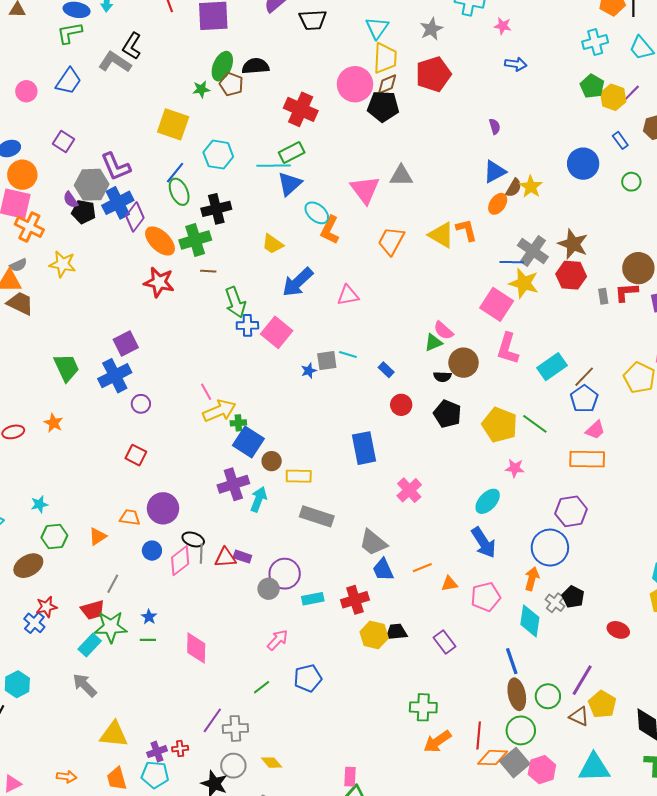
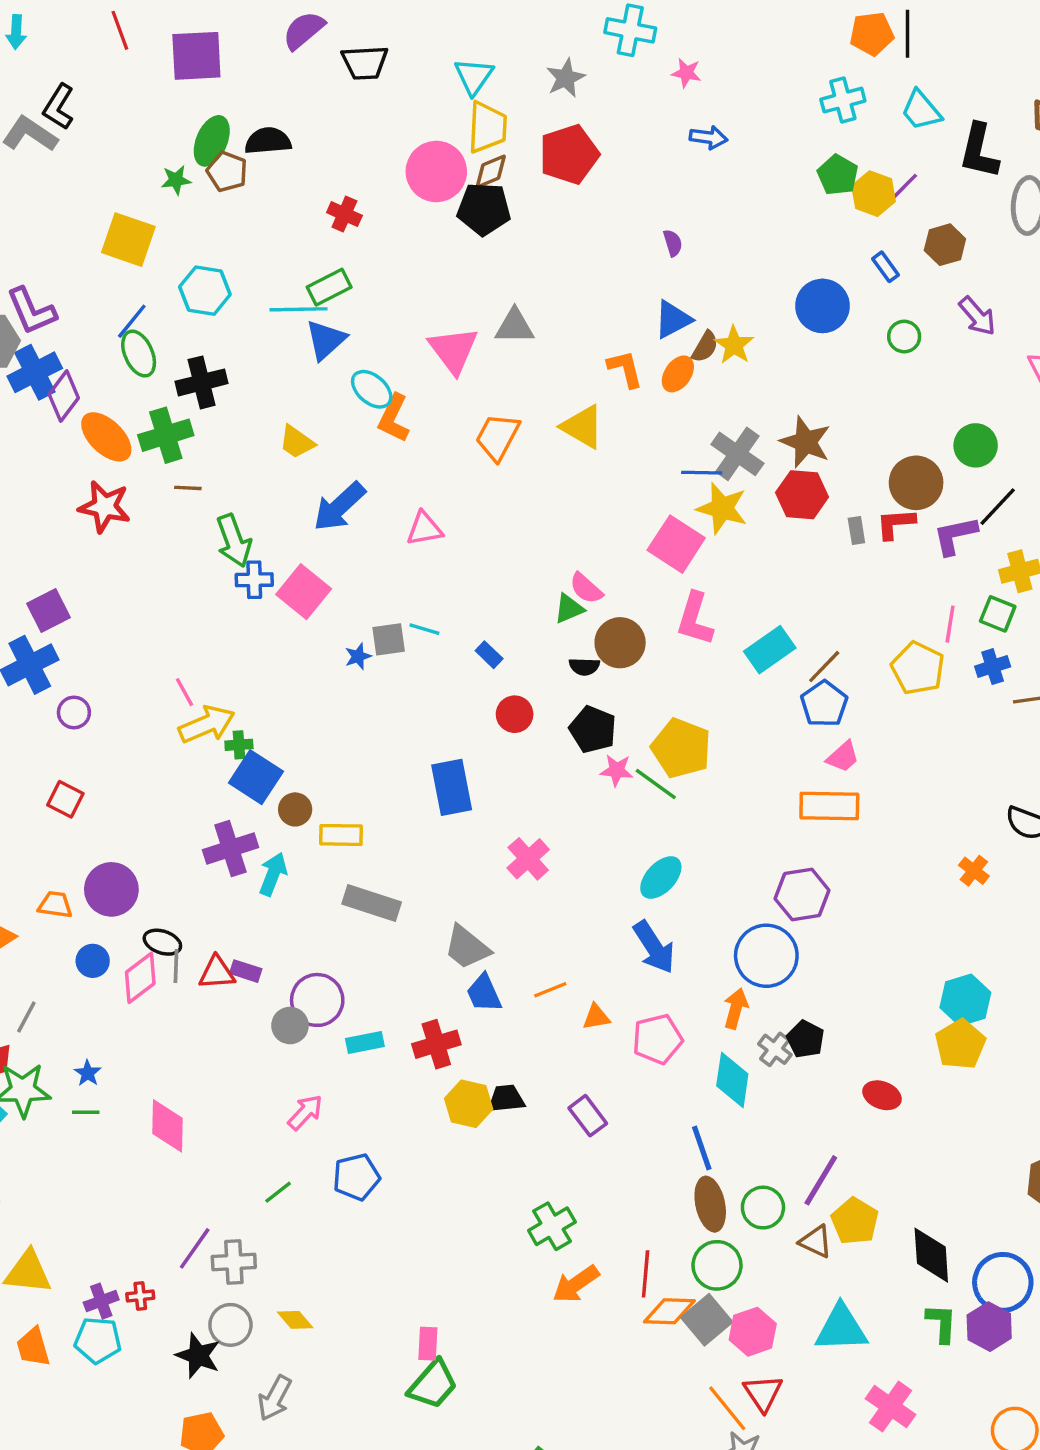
red cross: (301, 109) -> (344, 214), size x0.6
orange L-shape: (467, 230) -> (625, 369), moved
green line: (535, 424) -> (656, 784), moved
pink star: (515, 468) -> (617, 770), moved
green cross: (423, 707) -> (552, 1226), turned -32

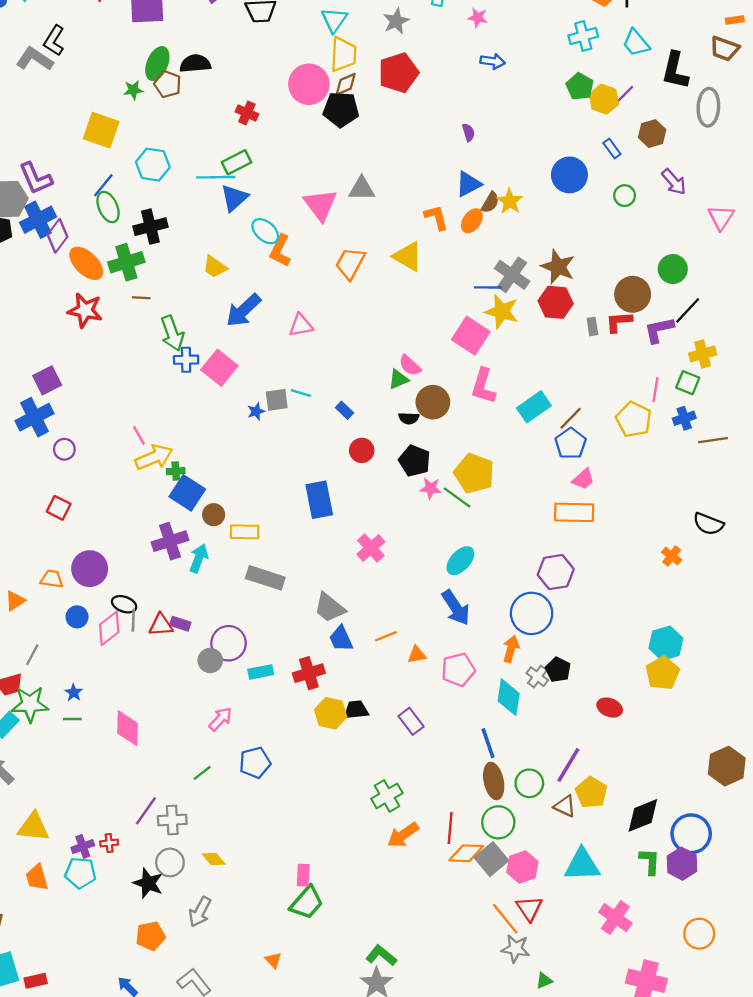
black diamond: (931, 1255) -> (643, 815), turned 72

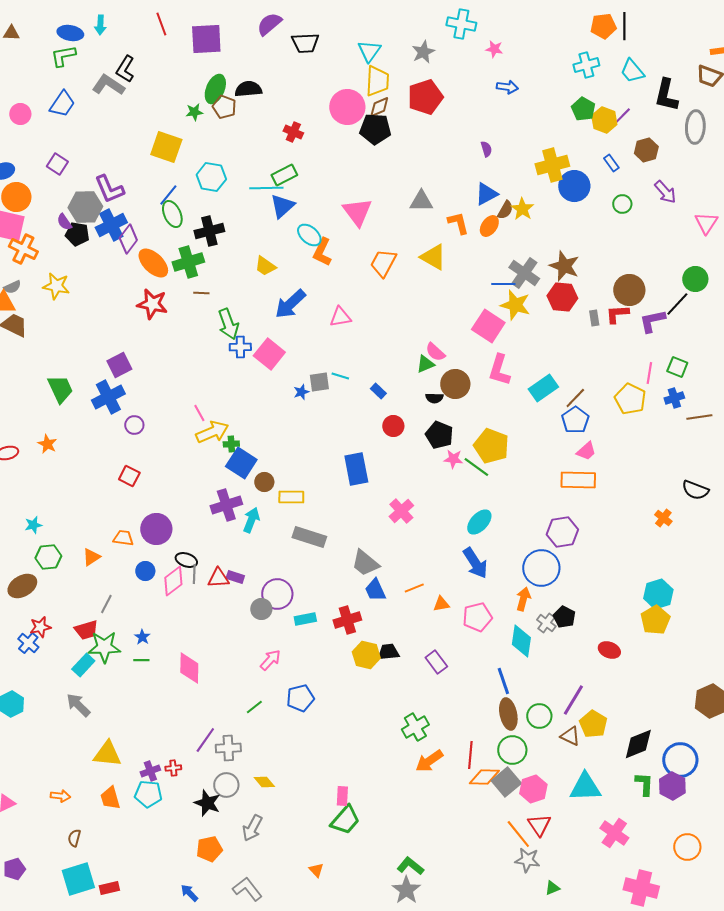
gray triangle: (362, 189) -> (421, 201), moved
green circle: (673, 269) -> (695, 279), moved
yellow cross: (703, 354) -> (552, 165), moved, size x1.4

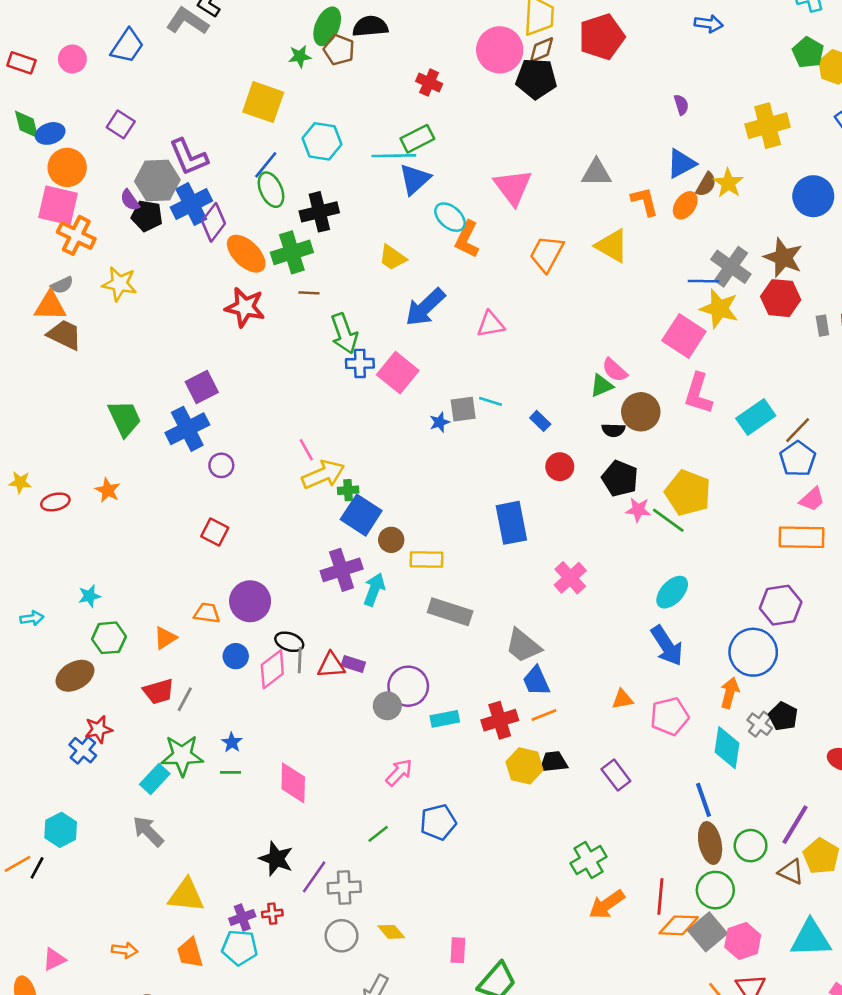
blue circle: (574, 186) -> (813, 196), moved
orange line: (414, 588) -> (544, 715), moved
red trapezoid: (86, 630) -> (159, 691), moved
pink rectangle: (342, 796) -> (458, 950), moved
black star: (207, 803) -> (276, 859), moved

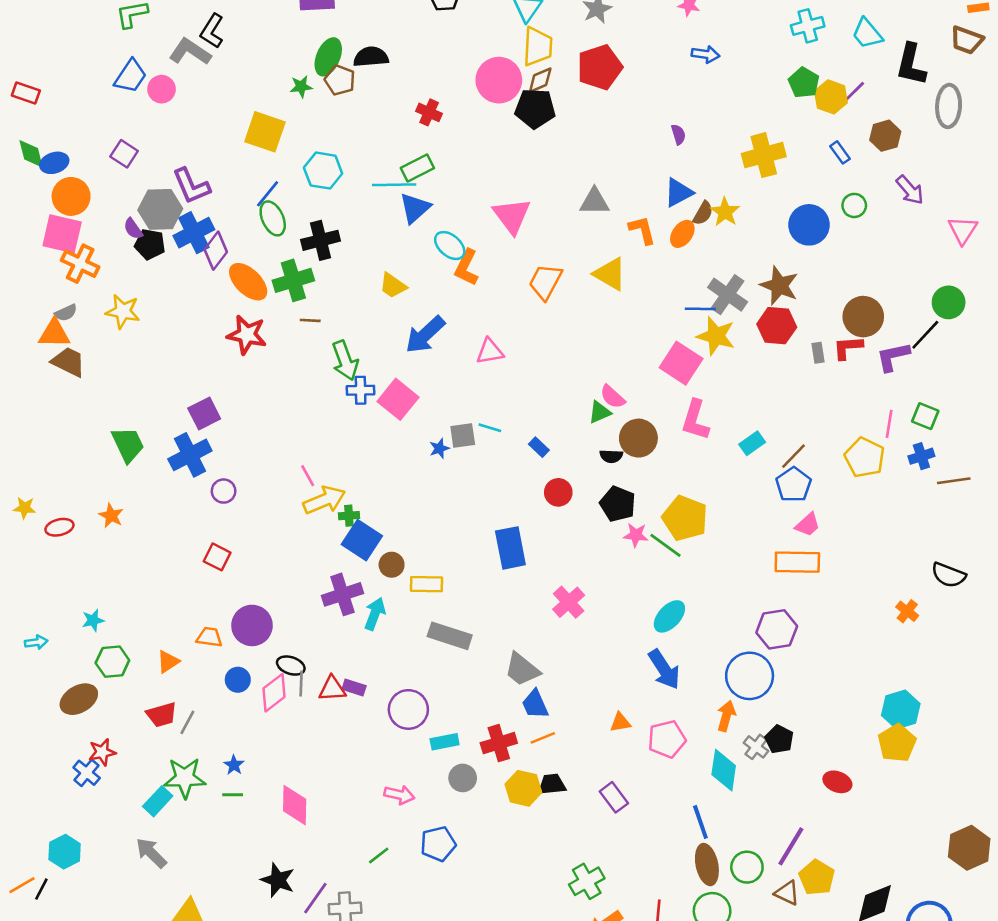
pink circle: (72, 59) -> (162, 89), moved
cyan rectangle: (756, 417) -> (752, 443), size x0.7
gray circle: (387, 706) -> (463, 778), moved
pink arrow: (399, 772) -> (399, 795), turned 60

